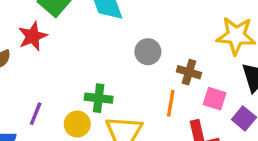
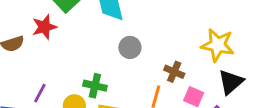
gray circle: (148, 52) -> (130, 47), moved

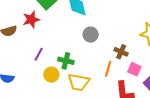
purple line: (40, 93) -> (39, 54), moved

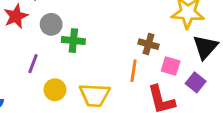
gray circle: (91, 35) -> (51, 24), moved
green cross: (66, 61) -> (73, 41), moved

